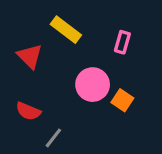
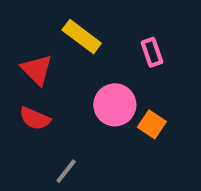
pink rectangle: (122, 42) -> (152, 52), turned -35
red semicircle: (28, 111) -> (35, 119), moved

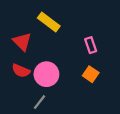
pink rectangle: (152, 52) -> (91, 45), moved
pink circle: (115, 105) -> (46, 74), moved

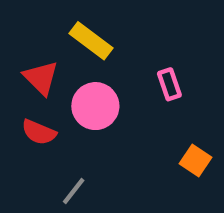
pink circle: (46, 74) -> (95, 106), moved
orange square: (91, 74) -> (195, 160), moved

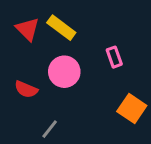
red triangle: (41, 78) -> (28, 29), moved
orange square: (195, 160) -> (132, 108), size x1.4

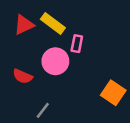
red triangle: (28, 29) -> (24, 25), turned 50
pink rectangle: (114, 57) -> (77, 44), moved, turned 30

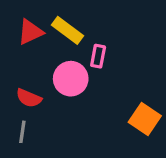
gray line: (43, 110) -> (22, 132), moved, turned -30

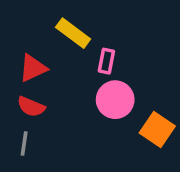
red triangle: (30, 32) -> (33, 68), moved
pink circle: (71, 79) -> (115, 100), moved

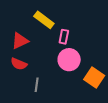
gray line: (24, 143) -> (37, 85), moved

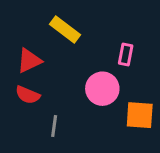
pink rectangle: (64, 37) -> (126, 54), moved
orange square: (94, 77) -> (140, 115), turned -30

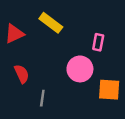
red triangle: (29, 61) -> (14, 34), moved
red semicircle: (28, 95) -> (22, 74), turned -138

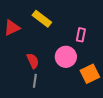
red semicircle: (22, 74) -> (33, 61), moved
orange square: (109, 90) -> (90, 74), turned -30

